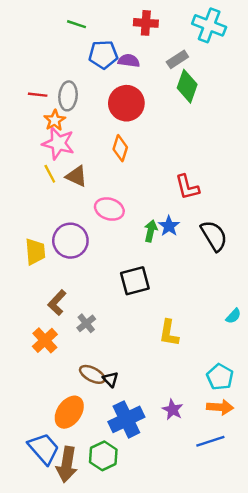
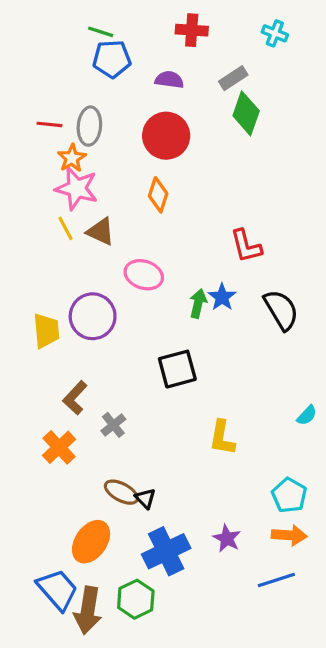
cyan cross: (209, 25) -> (275, 33), size x0.6
blue pentagon: (103, 55) -> (112, 59), moved

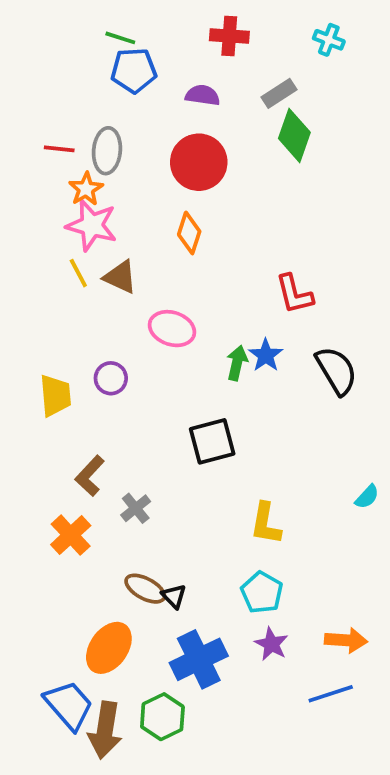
purple circle: (93, 316) -> (111, 378), size x0.6
cyan pentagon: (289, 495) -> (262, 592), moved

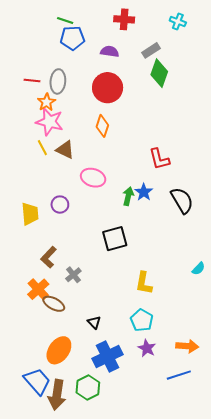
brown ellipse: (145, 589) -> (54, 304), moved

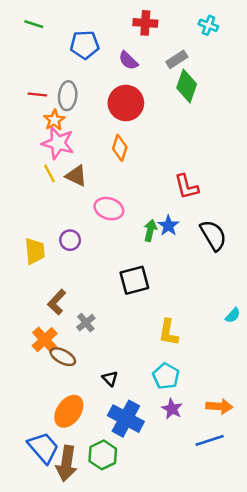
green line: (65, 20) -> (34, 24), moved
purple semicircle: (110, 51) -> (128, 61), turned -144
blue cross: (108, 356) -> (126, 419), turned -36

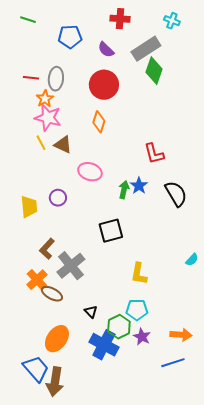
gray rectangle: (177, 59) -> (146, 49), size x1.6
gray cross: (86, 323) -> (71, 266), size x1.8
cyan pentagon: (166, 376) -> (137, 310), turned -30
green hexagon: (103, 455) -> (119, 327), moved

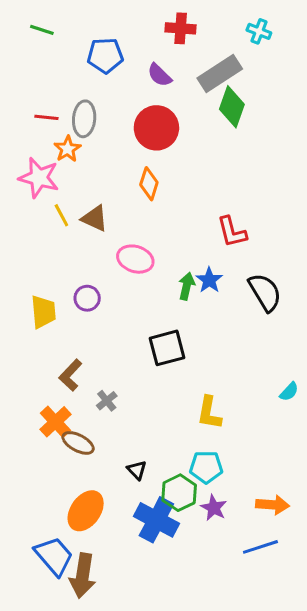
pink star: (48, 118) -> (39, 178), moved
gray cross: (71, 266) -> (107, 401), size x0.5

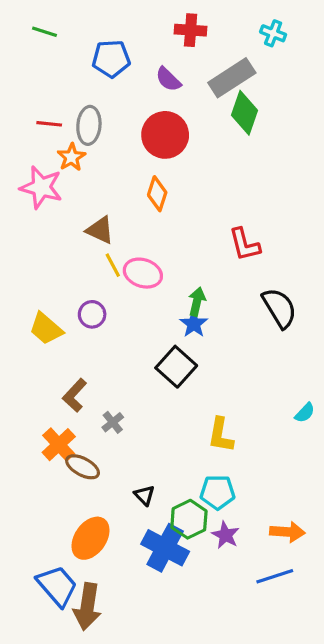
yellow line: (61, 215) -> (113, 265), moved
blue star: (209, 280) -> (194, 324), moved
yellow trapezoid: (43, 312) -> (46, 329), turned 136
black square: (167, 348) -> (176, 367), turned -33

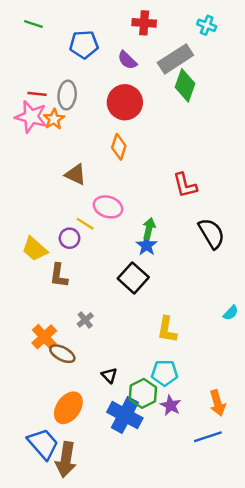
pink star: (41, 187) -> (31, 117), moved
yellow line: (113, 265) -> (85, 224), moved, turned -30
brown L-shape: (75, 395) -> (59, 275), moved, turned -35
orange arrow: (287, 532) -> (217, 403), turned 70

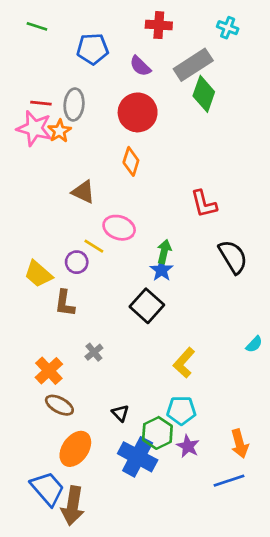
yellow L-shape: (167, 330) -> (184, 363), turned 32
brown ellipse: (62, 354) -> (59, 405), moved

